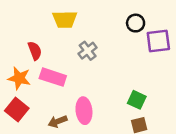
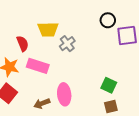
yellow trapezoid: (65, 19) -> (48, 29), moved

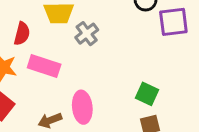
red semicircle: (23, 44) -> (22, 34), turned 35

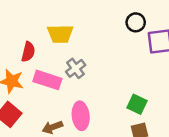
gray cross: (87, 34) -> (76, 68), moved

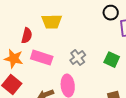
gray cross: (76, 68) -> (78, 58), moved
green square: (137, 104) -> (112, 60), moved

